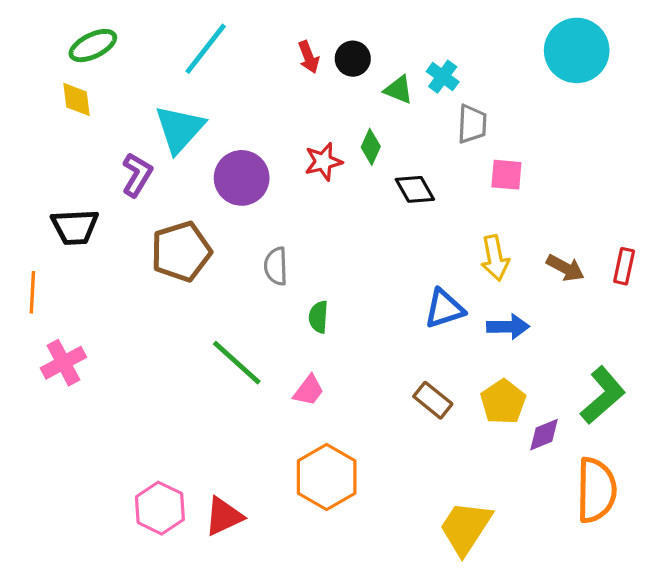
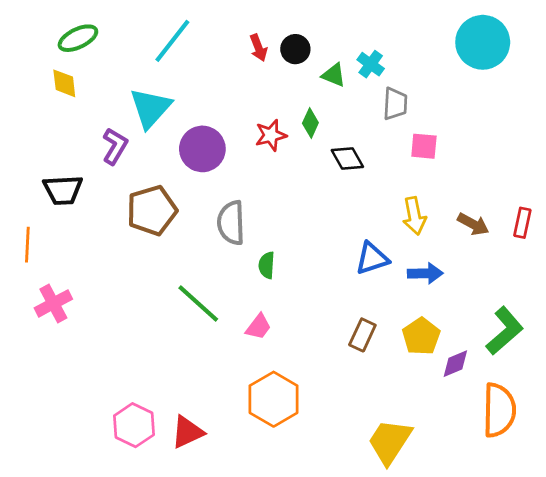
gray semicircle: (276, 266) -> (231, 223), size x1.4
brown rectangle: (433, 400) -> (362, 335), turned 76

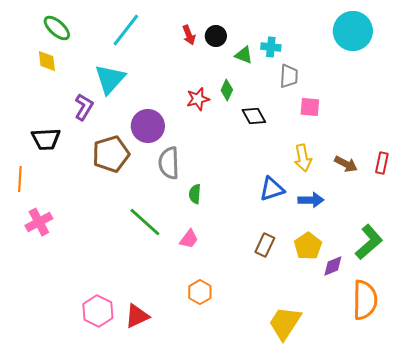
green ellipse: (78, 38) -> (57, 28), turned 68
cyan cross: (371, 64) -> (271, 47), turned -30
purple circle: (202, 149) -> (148, 126), moved
orange hexagon: (274, 399) -> (200, 292), size x0.6

